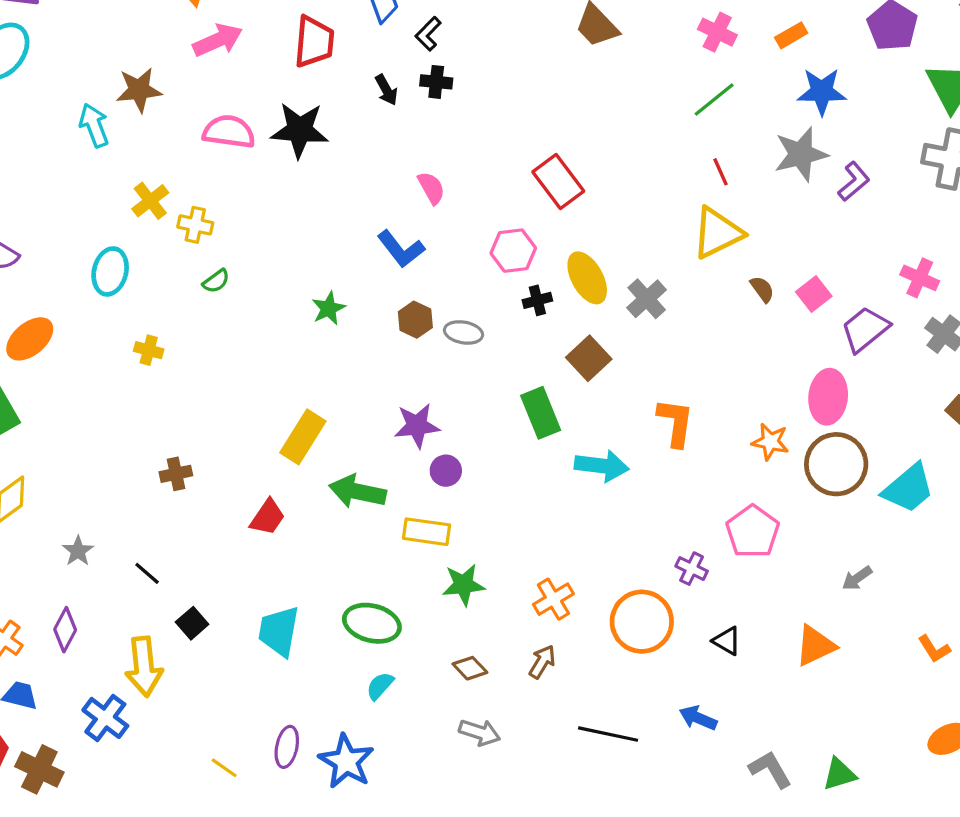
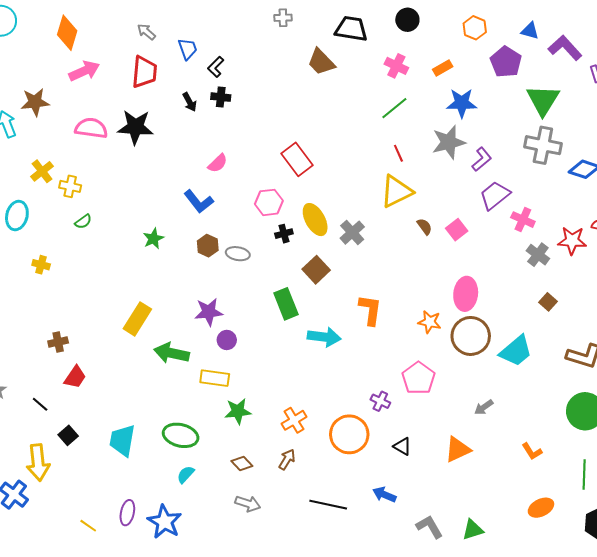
pink semicircle: (431, 188) -> (218, 163), turned 75
purple trapezoid: (865, 329) -> (495, 195), moved
red trapezoid: (268, 517) -> (75, 377), moved

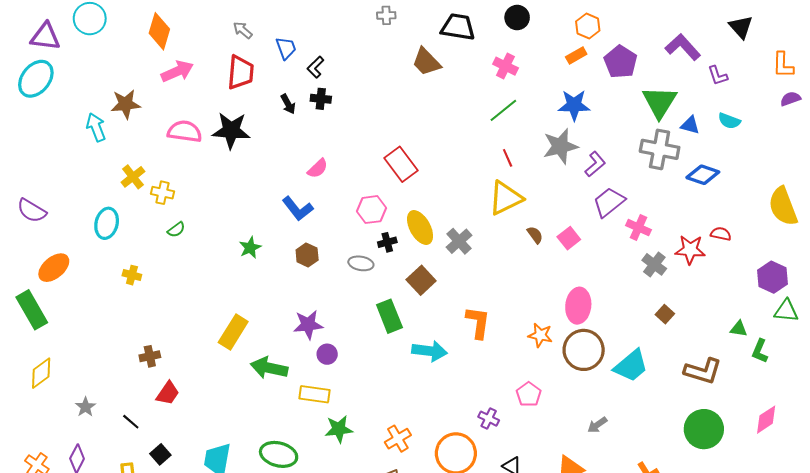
blue triangle: (530, 31) -> (690, 125), moved
orange rectangle: (443, 68) -> (576, 56), moved
gray ellipse: (238, 254) -> (361, 263), moved
pink pentagon: (418, 378) -> (529, 394), size x0.7

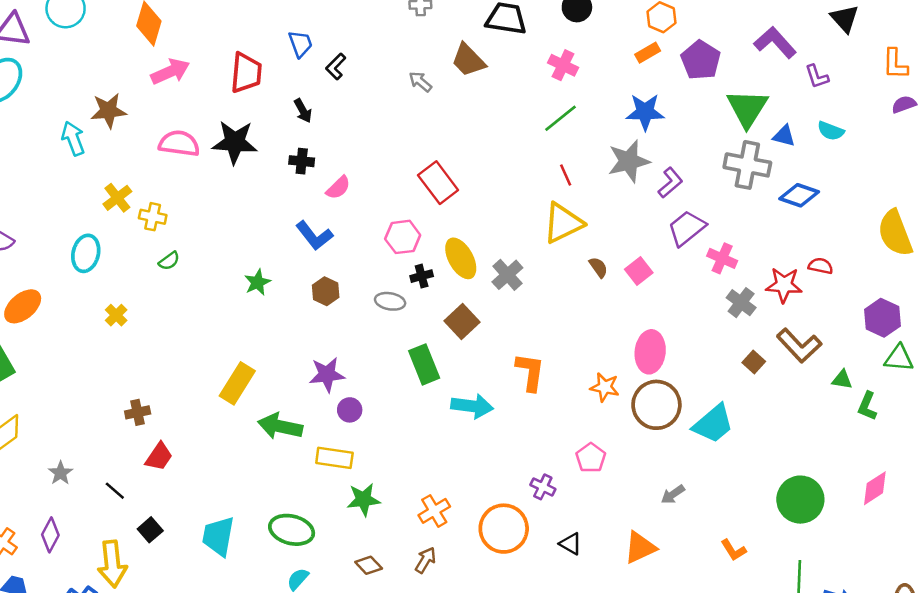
gray arrow: (243, 30) -> (420, 82), moved
black cross: (321, 99) -> (302, 161), moved
yellow cross: (132, 275) -> (116, 315), turned 30
brown L-shape: (703, 371) -> (799, 346), moved, turned 30

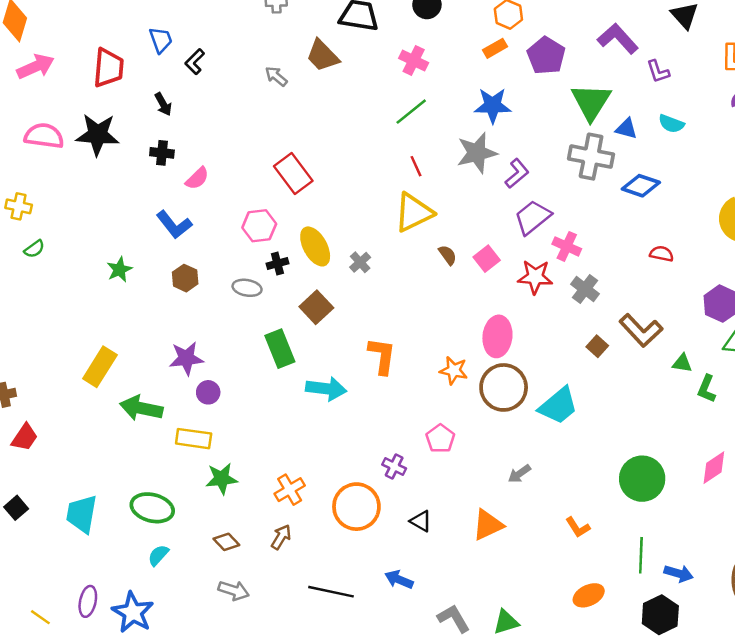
gray cross: (507, 275) -> (360, 262), size x0.7
red star: (784, 285) -> (535, 277), moved

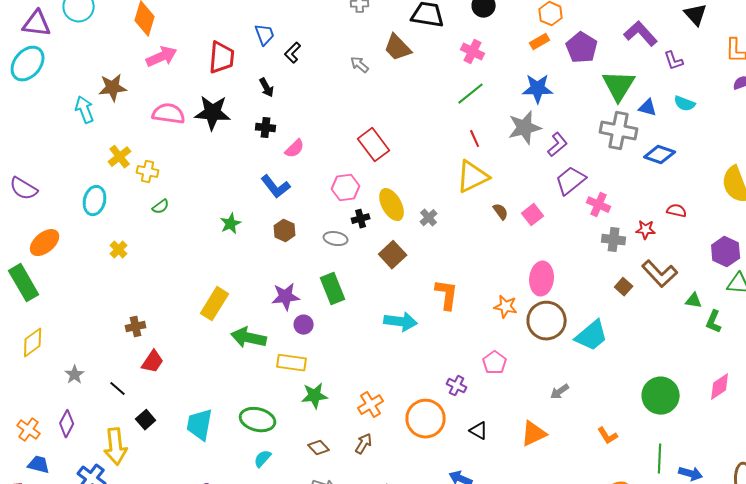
red star: (535, 277) -> (646, 230), moved, size x0.7
gray cross: (585, 289) -> (614, 240), turned -30
green rectangle: (280, 349) -> (333, 289), moved

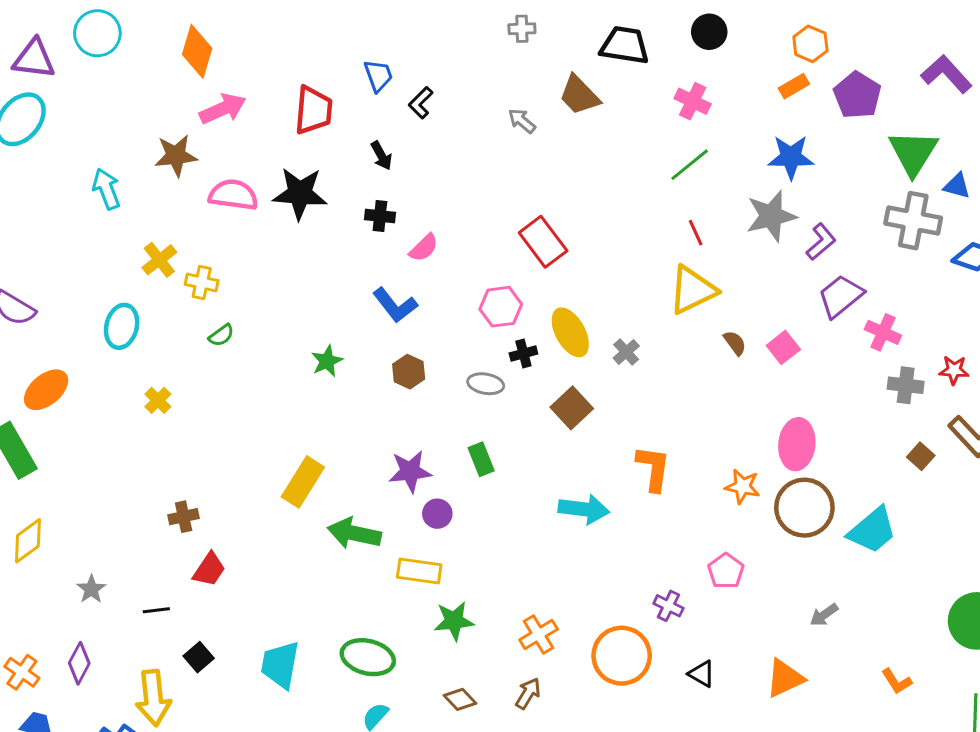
brown star: (113, 88) -> (176, 156), moved
green rectangle: (333, 289) -> (481, 459), size x0.7
black line: (118, 389) -> (156, 610), turned -48

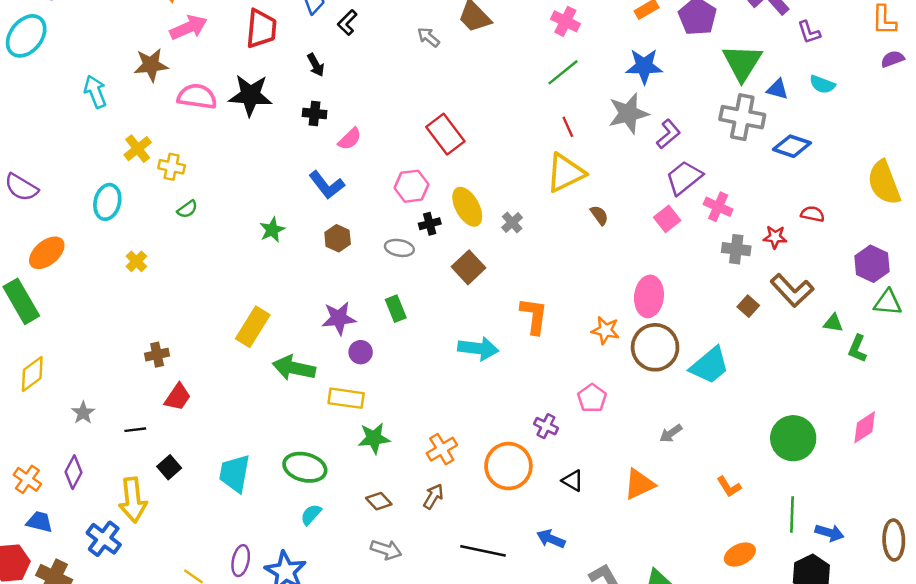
pink square: (783, 347) -> (667, 219), moved

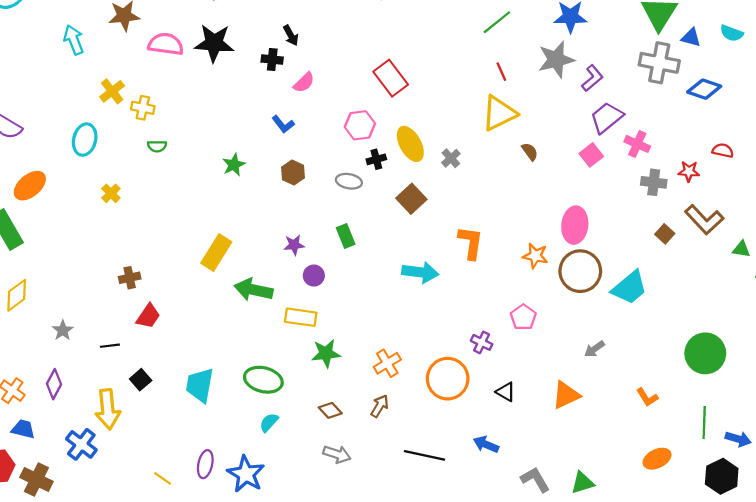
black arrow: (316, 65) -> (291, 35), moved
blue L-shape: (327, 185) -> (283, 124), size x0.7
green semicircle: (187, 209) -> (157, 146), turned 36
purple star: (339, 318) -> (294, 245), size x0.7

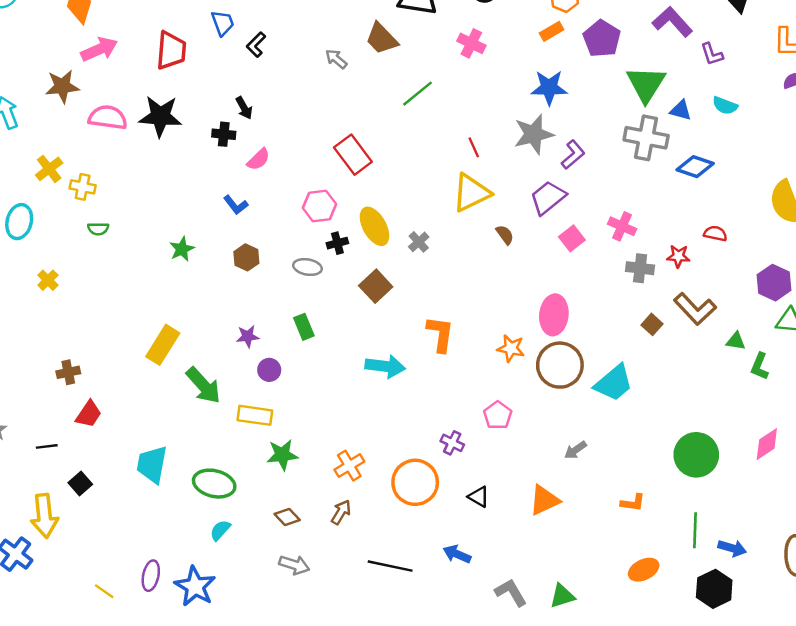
green line: (497, 22) -> (418, 94), moved
purple trapezoid: (607, 118) -> (548, 198), moved
green arrow: (254, 290) -> (203, 385), turned -144
cyan trapezoid: (200, 385) -> (152, 464), moved
orange L-shape: (647, 397) -> (633, 503), turned -50

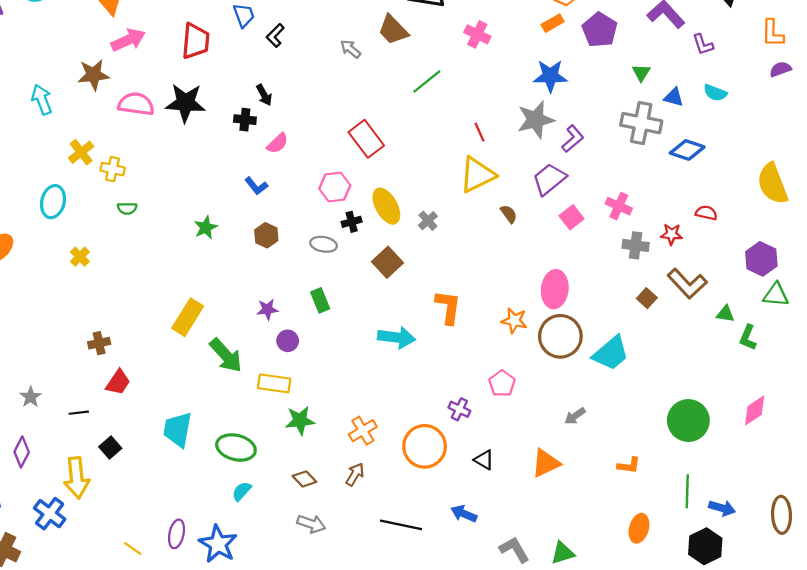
green triangle: (646, 84) -> (641, 73), size x0.5
orange ellipse: (644, 570) -> (639, 528), turned -48

